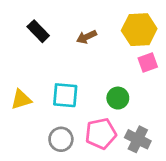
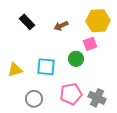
pink square: (148, 62) -> (90, 44), moved
green circle: (118, 98) -> (76, 59), moved
gray circle: (61, 139) -> (34, 99), moved

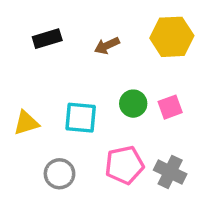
black rectangle: (27, 22) -> (47, 39), turned -63
pink square: (90, 44) -> (170, 107), moved

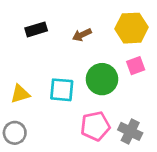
green circle: (133, 104) -> (102, 79), size x1.5
pink square: (170, 107) -> (136, 66), moved
gray circle: (60, 174) -> (15, 133), moved

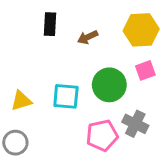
black rectangle: (36, 29) -> (50, 24), moved, turned -70
gray cross: (130, 131) -> (135, 124), moved

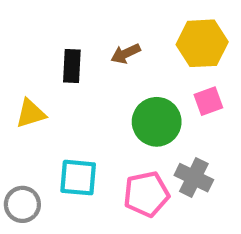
black rectangle: (50, 24) -> (72, 66), moved
cyan square: (66, 96) -> (78, 178), moved
yellow triangle: (21, 101) -> (31, 114), moved

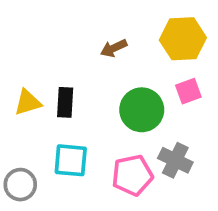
black rectangle: (72, 66) -> (65, 102), moved

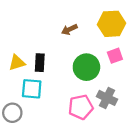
cyan square: (71, 160) -> (32, 89), moved

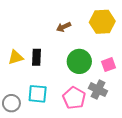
pink square: (115, 56) -> (108, 65), moved
cyan square: (32, 89) -> (38, 94), moved
pink pentagon: (81, 107) -> (74, 98), turned -30

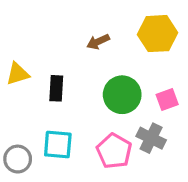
yellow triangle: (16, 57) -> (18, 74), moved

